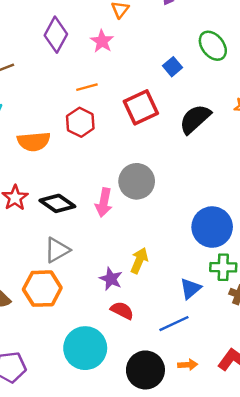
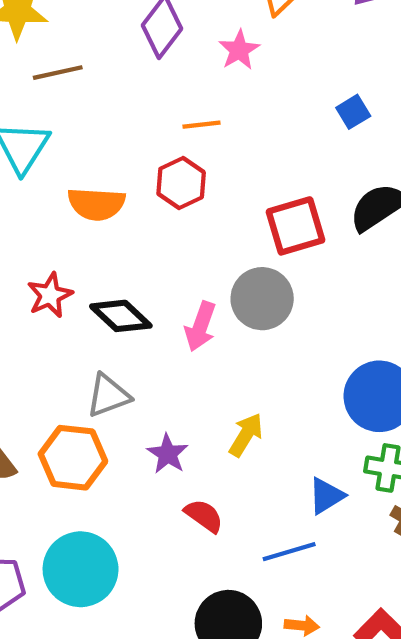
red square: (141, 107) -> (296, 226), moved
purple star: (111, 279) -> (168, 454), moved
cyan circle: (85, 348) -> (81, 569), moved

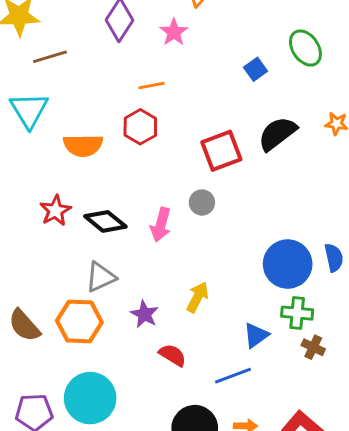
gray circle: (262, 299) -> (202, 202), size x0.6

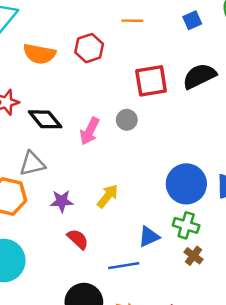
orange line: (152, 86) -> (132, 21), moved
purple star: (144, 314) -> (62, 201), turned 30

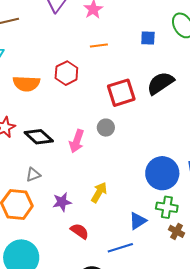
blue square: (192, 20) -> (148, 38), turned 35
gray triangle: (32, 164) -> (33, 175), size x0.7

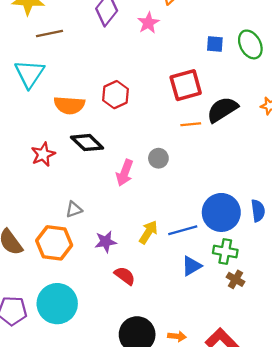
blue square: (148, 38) -> (215, 44), moved
orange line: (99, 45) -> (191, 124), moved
red square: (121, 93) -> (186, 85), moved
black diamond: (39, 137) -> (87, 143), moved
blue line: (120, 248) -> (183, 230), moved

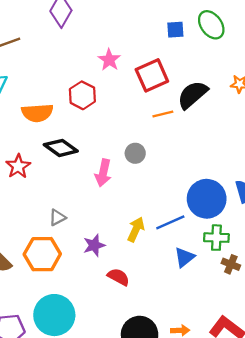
pink star: (148, 23) -> (109, 60), moved

